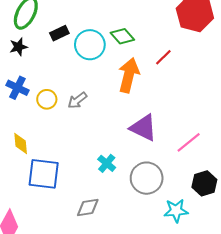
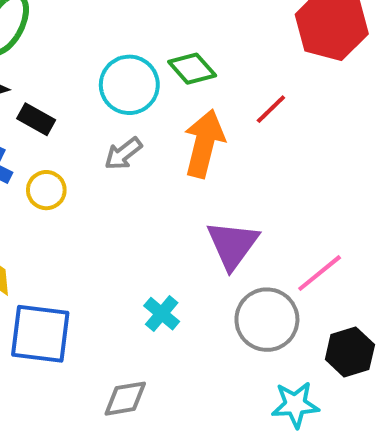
black rectangle: (59, 33) -> (36, 119), moved, turned 54
gray arrow: (77, 100) -> (123, 154), moved
purple triangle: (143, 128) -> (233, 245), turned 40
gray circle: (147, 178) -> (267, 320), moved

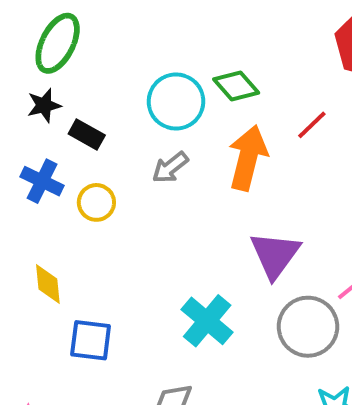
cyan cross: (162, 314) -> (207, 321), size x1.5
blue square: (40, 334) -> (91, 340), size x0.7

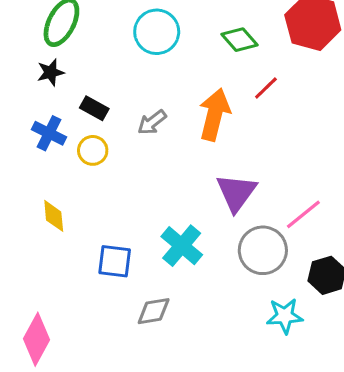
green diamond: (236, 86) -> (239, 40), moved
cyan circle: (176, 102) -> (157, 32), moved
black rectangle: (87, 135) -> (94, 108), moved
blue square: (91, 340) -> (115, 261), moved

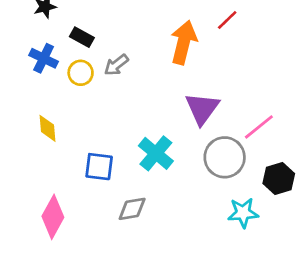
gray arrow: (152, 122) -> (116, 65), moved
pink diamond: (37, 339) -> (53, 217), moved

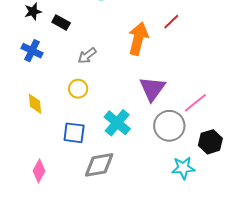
black rectangle: (82, 37) -> (61, 23), moved
yellow circle: (81, 73) -> (78, 89), moved
gray diamond: (132, 209) -> (99, 165), size x1.4
pink diamond: (53, 217) -> (39, 171), size x0.7

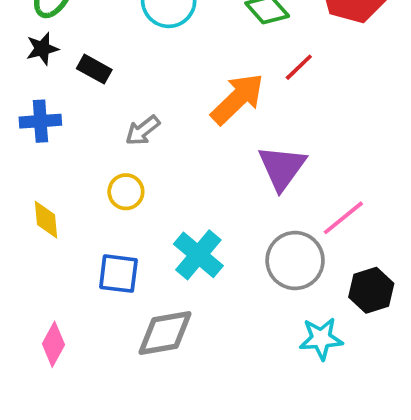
orange arrow: (138, 39) -> (237, 99), turned 32
blue cross: (32, 51) -> (40, 121), turned -30
purple triangle: (152, 89) -> (282, 168), moved

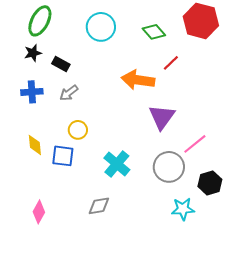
orange arrow: (237, 99) -> (138, 80), turned -128
gray arrow: (143, 130) -> (69, 93), moved
blue square: (118, 274) -> (63, 156), moved
gray diamond: (165, 333) -> (99, 206), size x0.7

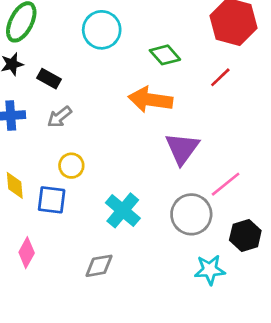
green diamond: (154, 32) -> (165, 55), moved
red line: (171, 63) -> (220, 77), moved
pink diamond: (39, 212) -> (27, 253), moved

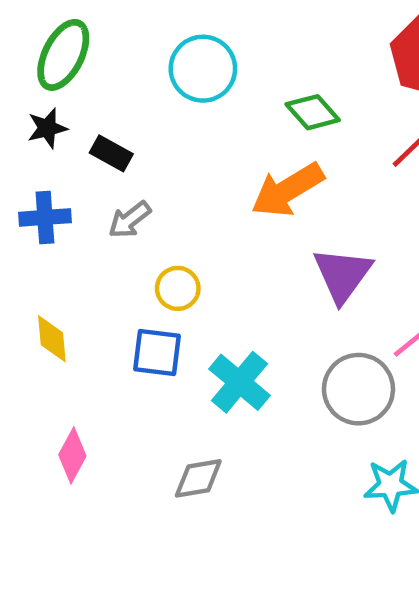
orange arrow: (150, 100) -> (288, 190), turned -39
yellow circle: (71, 166) -> (178, 288), moved
blue square: (52, 200) -> (157, 352), moved

